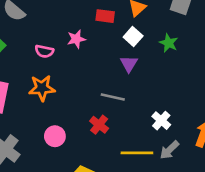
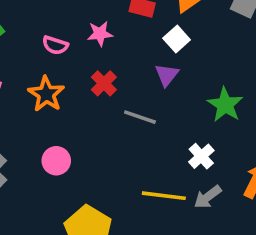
green star: (169, 43) -> (225, 105), moved, size x1.4
orange star: (42, 88) -> (46, 94), turned 30
red cross: (99, 125) -> (104, 83), moved

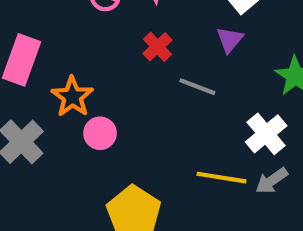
orange star: (46, 94) -> (72, 97), moved
white cross: (201, 156) -> (266, 134), size x1.4

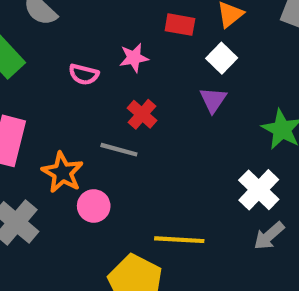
gray line: (197, 87) -> (119, 150), moved
yellow line: (222, 178) -> (179, 240), moved

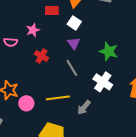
gray line: (119, 150) -> (72, 68), moved, turned 54
gray arrow: (269, 236) -> (84, 107), moved
yellow line: (179, 240) -> (58, 98), moved

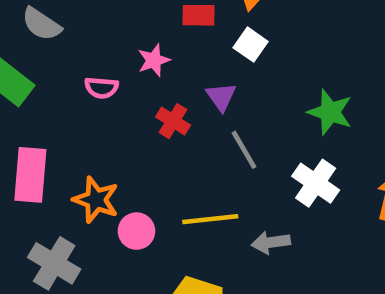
purple triangle: (74, 43) -> (221, 97), moved
gray arrow: (84, 107) -> (271, 242), turned 42

